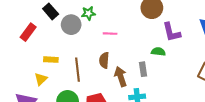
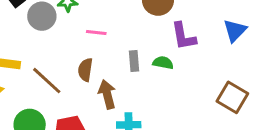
gray rectangle: (143, 69) -> (134, 61), moved
brown line: (78, 70) -> (47, 81), turned -45

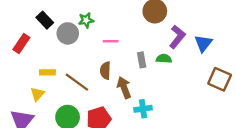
blue triangle: (235, 31) -> (203, 43), moved
purple L-shape: (184, 36) -> (177, 37), turned -125

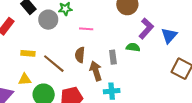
gray rectangle: (142, 60) -> (113, 57), moved
yellow triangle: (37, 94) -> (25, 79), moved, turned 40

